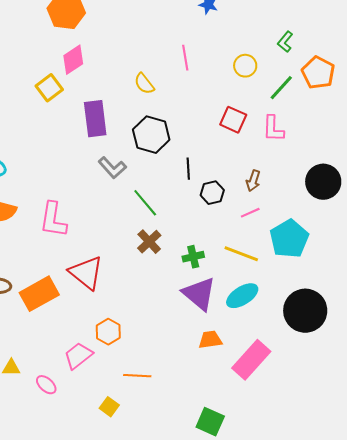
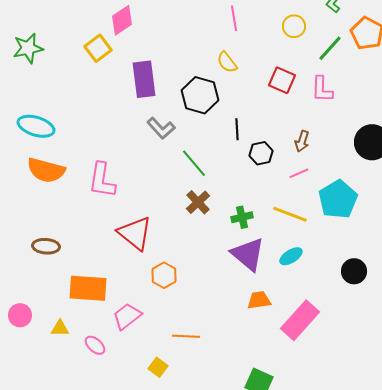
yellow semicircle: (144, 84) -> (227, 62), moved
orange rectangle: (39, 294) -> (88, 288), moved, turned 33
cyan ellipse: (242, 296) -> (291, 256), size x0.7
black circle: (305, 311) -> (354, 271), size x0.6
orange hexagon: (108, 332) -> (164, 275), moved

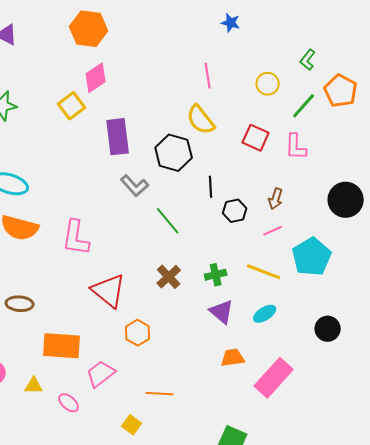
yellow semicircle: (227, 62) -> (201, 120), size x1.4
brown cross: (198, 202) -> (169, 277), moved
purple triangle: (248, 254) -> (222, 312), size x0.7

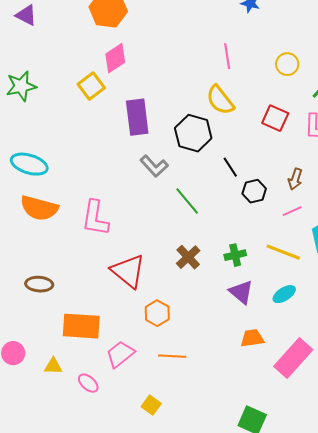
black line: (211, 187) -> (230, 167), turned -30
orange line: (160, 394) -> (172, 356), moved

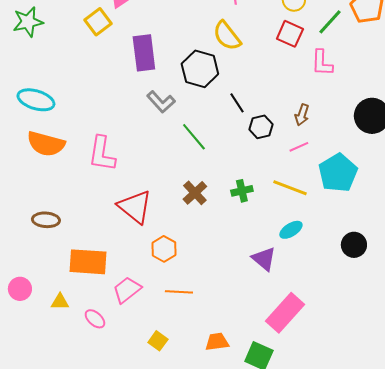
red square: (275, 118) -> (290, 34), moved
purple triangle: (241, 292) -> (264, 259), moved
orange trapezoid: (252, 338) -> (217, 342), moved
pink rectangle: (293, 358) -> (285, 313), moved

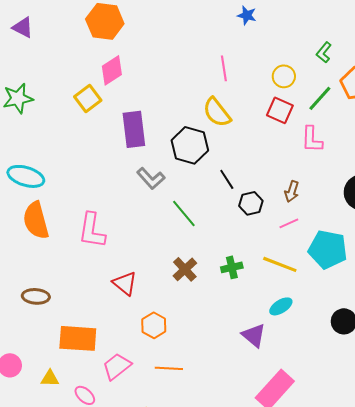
orange semicircle: (46, 144) -> (36, 220), turned 60
cyan pentagon: (338, 173) -> (328, 249), turned -30
red triangle: (135, 207) -> (125, 283), size x0.7

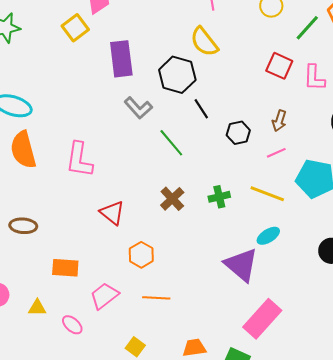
red square: (280, 110) -> (279, 66), moved
pink L-shape: (312, 139) -> (314, 78), moved
black line: (227, 179) -> (201, 109), moved
purple triangle: (254, 335) -> (241, 265), size x1.4
orange rectangle: (78, 338) -> (65, 268), size x0.7

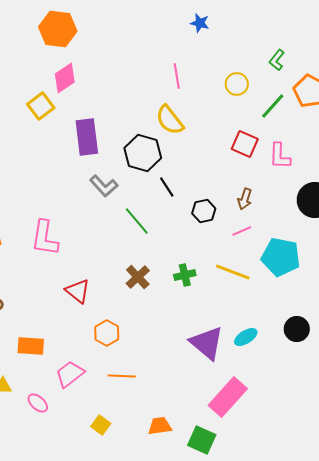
cyan ellipse: (268, 236) -> (246, 337), moved

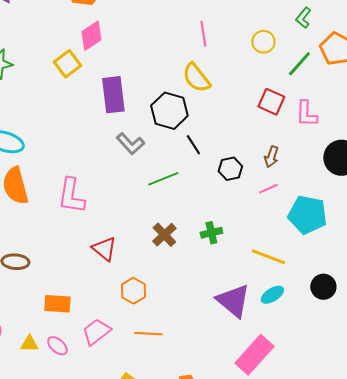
green line: (137, 221) -> (163, 179), turned -72
yellow line: (233, 272) -> (268, 257), moved
pink ellipse: (38, 403) -> (57, 346), moved

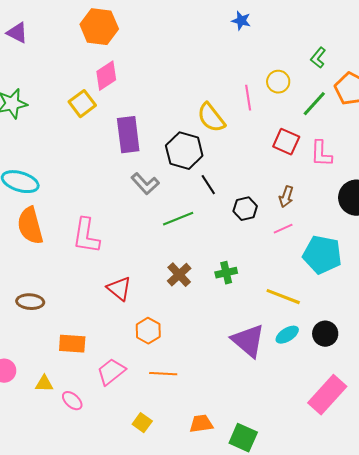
pink line: (203, 34) -> (248, 98), moved
black circle: (323, 287) -> (325, 334), moved
pink ellipse: (57, 346) -> (72, 401), moved
pink rectangle: (254, 355) -> (327, 395), moved

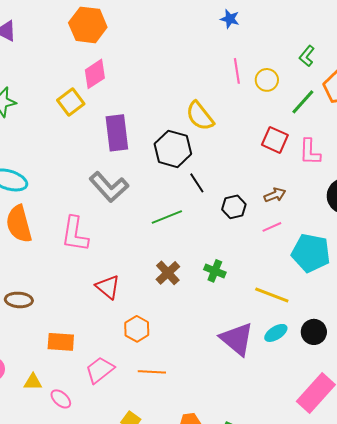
pink line: (248, 98) -> (237, 71), moved
gray L-shape: (145, 184) -> (109, 187), moved, size x1.4
brown arrow: (286, 197) -> (275, 195), turned -130
green cross: (226, 273) -> (215, 271), turned 35

